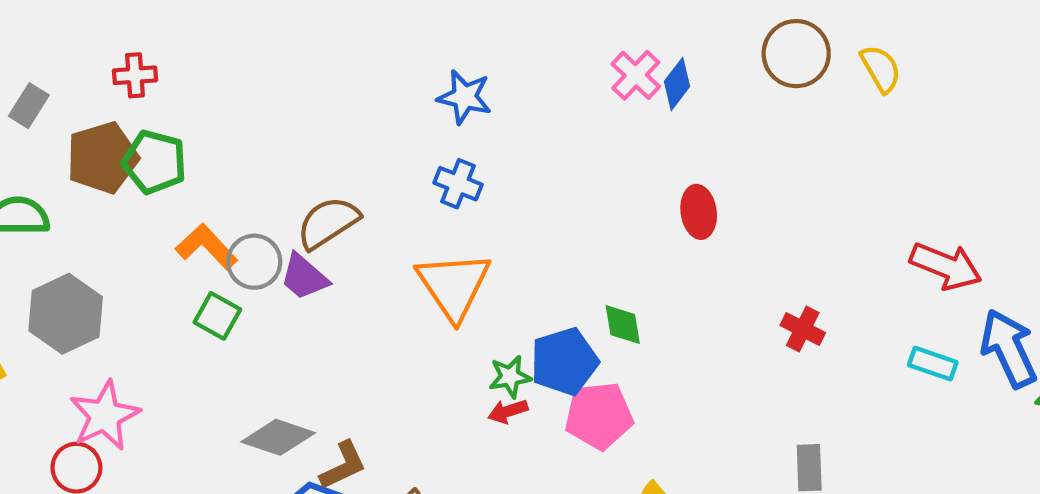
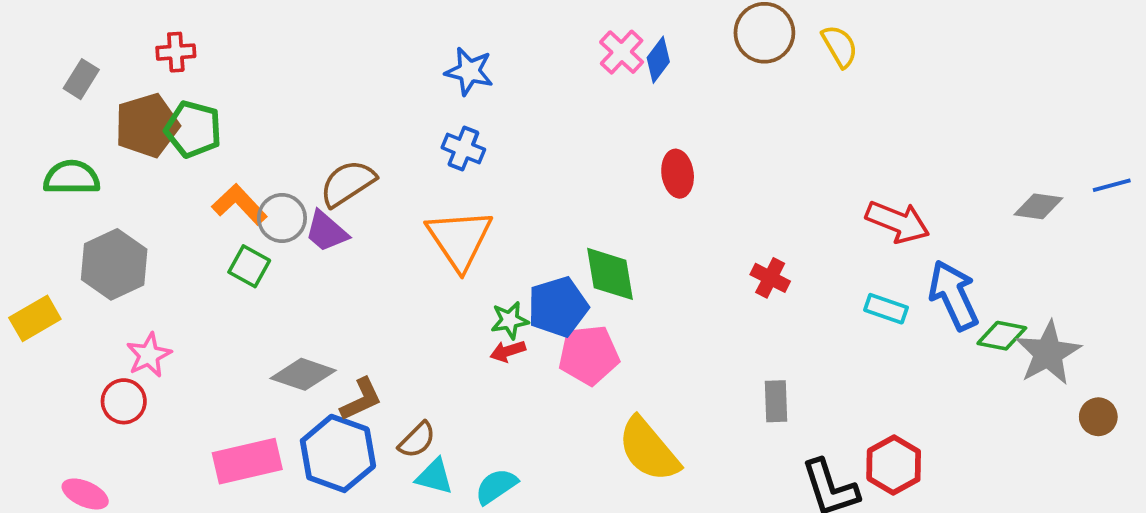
green diamond: (623, 325) -> (610, 274), size x1.5
pink star: (105, 416) -> (149, 355), size x0.7

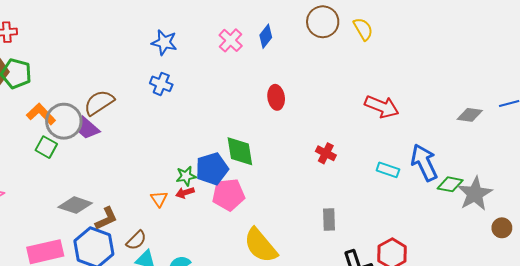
pink cross: (622, 52) -> (231, 40), moved
gray circle: (282, 218) -> (64, 121), size x1.4
red arrow: (898, 222) -> (382, 107), moved
orange triangle: (460, 239) -> (159, 199), moved, size x0.5

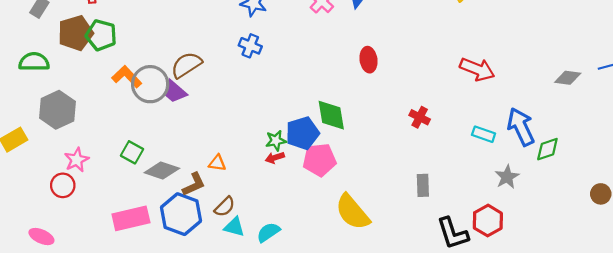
green square: (46, 147) -> (132, 152), moved
green diamond: (450, 184) -> (547, 149), turned -30
gray star: (475, 194) -> (507, 177), moved, size x0.7
orange triangle: (159, 199) -> (217, 163), moved, turned -48

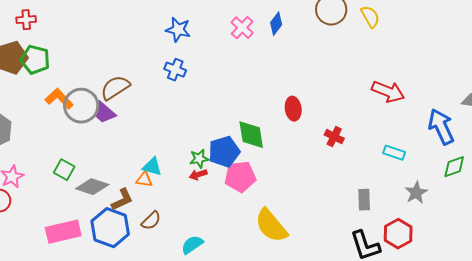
red ellipse: (369, 60) -> (293, 109), moved
blue arrow: (521, 127) -> (441, 127), moved
gray rectangle: (423, 185) -> (364, 200), moved
cyan triangle: (234, 227) -> (152, 167), moved

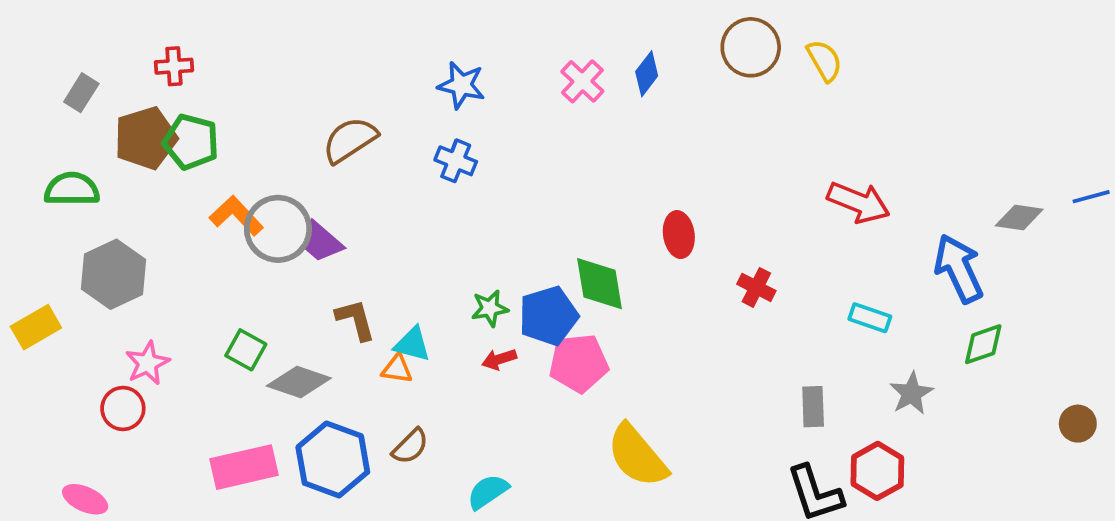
brown semicircle: (115, 88) -> (350, 140), moved
green star: (199, 159) -> (490, 308), moved
brown L-shape: (122, 200) -> (355, 320), moved, turned -80

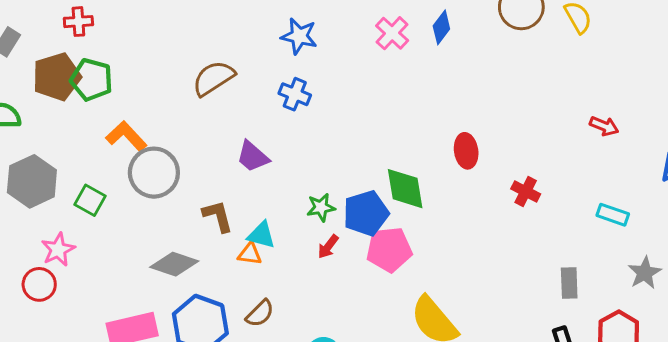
red arrow: (858, 202) -> (604, 126), size x0.6
gray circle: (278, 229) -> (154, 173), moved
purple trapezoid: (321, 242) -> (253, 157), moved
green square: (246, 350) -> (90, 200), moved
red arrow: (499, 359) -> (328, 247), turned -35

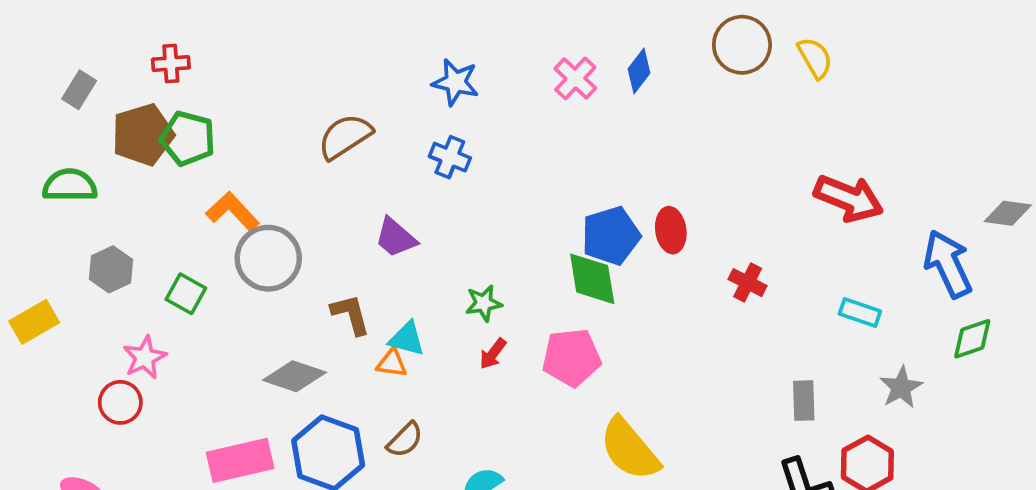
red arrow: (604, 126) -> (849, 198), size x1.8
gray hexagon: (32, 181) -> (111, 269), size x0.7
blue pentagon: (366, 213) -> (611, 236), moved

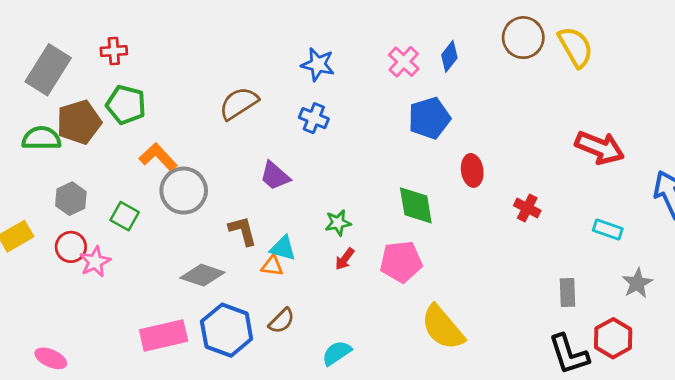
yellow semicircle: (815, 58) -> (576, 47), size x1.4
gray rectangle: (79, 90) -> (48, 70), size x1.8
brown pentagon: (143, 135) -> (79, 122), moved
blue pentagon: (611, 236) -> (429, 118), moved
red circle: (120, 402) -> (71, 247), moved

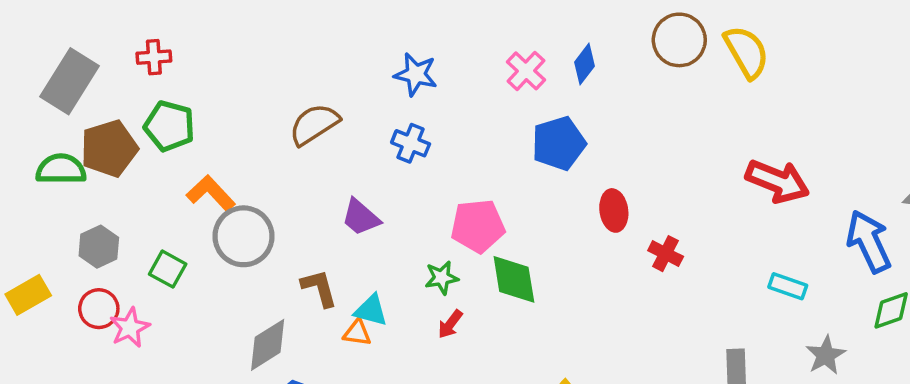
green diamond: (416, 205) -> (514, 279), moved
red cross: (527, 208) -> (666, 254), moved
pink pentagon: (401, 262) -> (478, 226), moved
gray diamond: (202, 275) -> (268, 345), turned -51

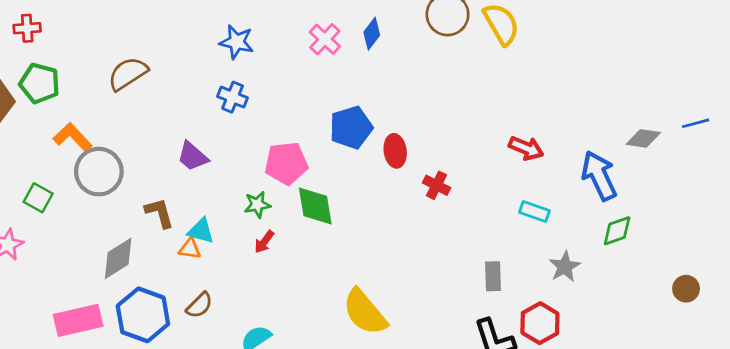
brown semicircle: (314, 124) -> (128, 74), moved
blue pentagon: (559, 143) -> (351, 127), moved
red arrow: (777, 181) -> (526, 148), moved, size x0.7

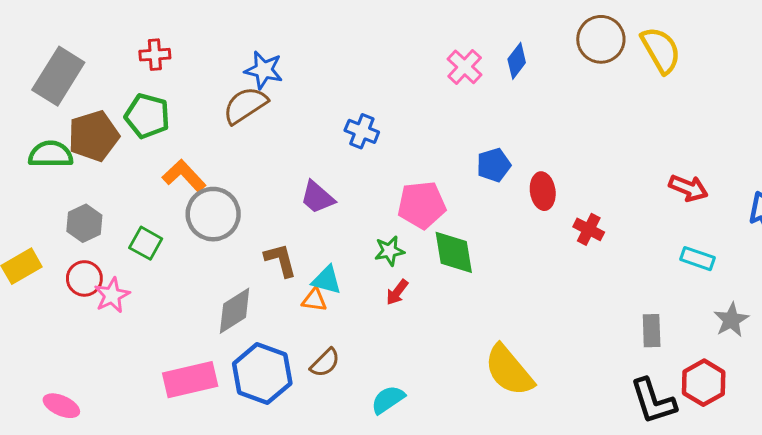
red cross: (27, 28) -> (155, 55), moved
blue star: (237, 42) -> (264, 70), moved
blue pentagon: (351, 127) -> (494, 165), size x0.7

